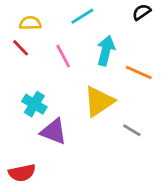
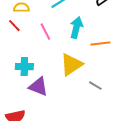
orange line: (139, 73) -> (100, 44), turned -30
cyan cross: (34, 104) -> (24, 67), turned -30

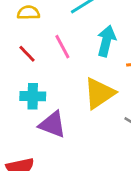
red line: (14, 26) -> (27, 54), moved

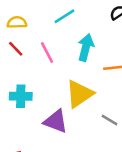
red line: (27, 54) -> (16, 49), moved
purple triangle: (53, 125) -> (56, 121), moved

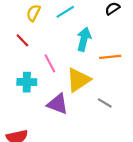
yellow semicircle: (17, 23) -> (33, 13), moved, turned -63
pink line: (47, 53) -> (50, 63), moved

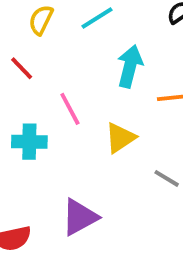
yellow triangle: (78, 80) -> (120, 138), size x0.7
purple triangle: (58, 104) -> (80, 217), moved, turned -50

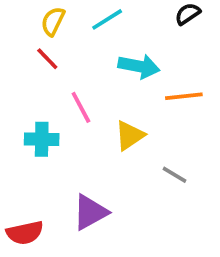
cyan arrow: (130, 66) -> (139, 66), turned 87
red line: (22, 68) -> (47, 59), moved

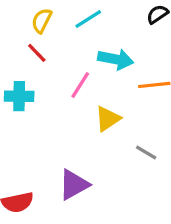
pink line: (81, 107) -> (80, 85), moved, turned 60
cyan cross: (42, 139) -> (19, 96), moved

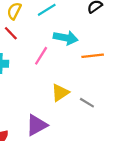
yellow triangle: (108, 119) -> (60, 93), moved

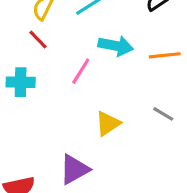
orange line: (93, 56) -> (165, 55), moved
gray line: (87, 103) -> (163, 114), moved

